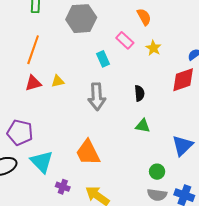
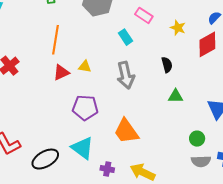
yellow star: (153, 48) -> (178, 28), moved
yellow triangle: (58, 81) -> (85, 66), turned 32
purple pentagon: (20, 133) -> (85, 108), moved

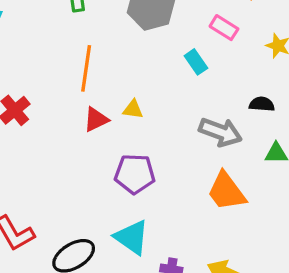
black semicircle: (167, 65) -> (262, 104), turned -70
gray arrow: (126, 75) -> (220, 132), moved, turned -56
orange trapezoid: (126, 131) -> (226, 191), moved

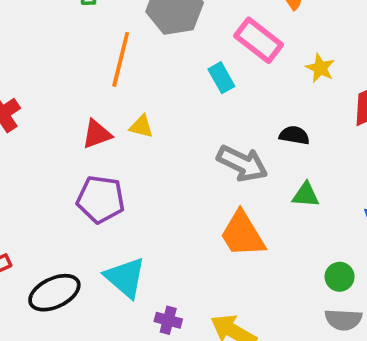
pink rectangle: (224, 28) -> (259, 40), size x1.4
orange line: (86, 68) -> (121, 59), moved
purple pentagon: (135, 174) -> (101, 199), moved

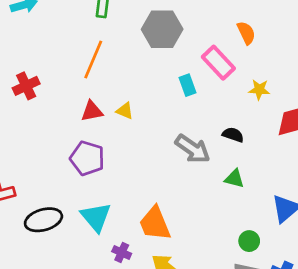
orange line: (121, 59) -> (93, 59), moved
yellow star: (320, 68) -> (259, 90), turned -30
orange trapezoid: (242, 234) -> (155, 224), moved

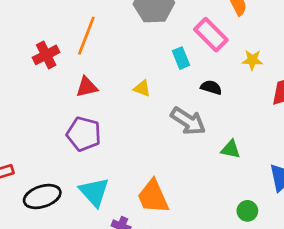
red cross: (26, 86) -> (46, 55), moved
yellow triangle: (125, 111) -> (142, 88), moved
black semicircle: (233, 135) -> (211, 87), moved

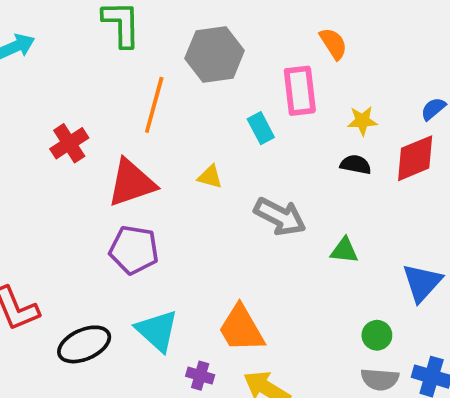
pink rectangle: (211, 35) -> (300, 91), turned 44
orange line: (86, 36) -> (154, 105), moved
red triangle: (87, 87) -> (131, 183), size x1.6
black semicircle: (211, 87) -> (356, 165), moved

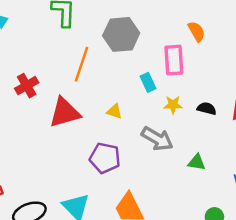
yellow star: (362, 121) -> (173, 105), moved
purple pentagon: (134, 250) -> (105, 158), moved

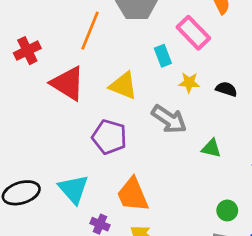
pink rectangle: (174, 60) -> (193, 33), turned -44
yellow triangle: (114, 111) -> (123, 86), size x1.6
red triangle: (65, 113) -> (68, 83), turned 44

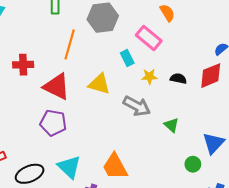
red cross: (27, 51) -> (23, 65), turned 30
purple pentagon: (109, 137) -> (53, 123), moved
green triangle: (211, 148) -> (171, 125), turned 35
green circle: (227, 210) -> (193, 164), moved

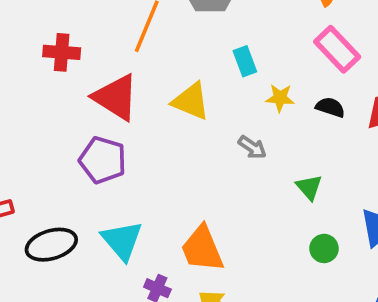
pink rectangle: (149, 38) -> (337, 49), moved
gray arrow: (137, 106) -> (252, 147), size x0.6
green circle: (193, 164) -> (324, 248), moved

